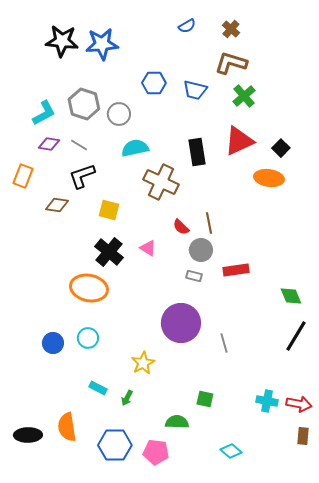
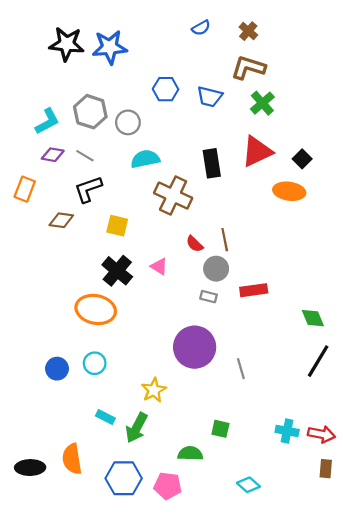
green arrow: (127, 398) -> (137, 428), size x1.8

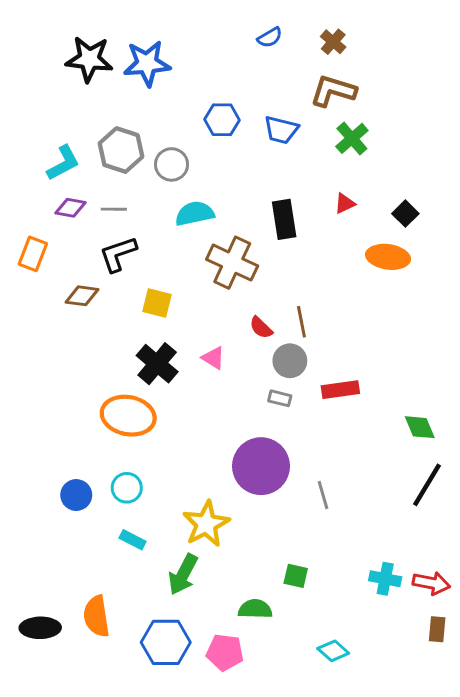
red triangle: (257, 151) -> (345, 203), size x0.5
gray line: (85, 156) -> (114, 209), turned -30
yellow star: (154, 390) -> (206, 524), size x1.4
cyan rectangle: (105, 417) -> (133, 540), moved

